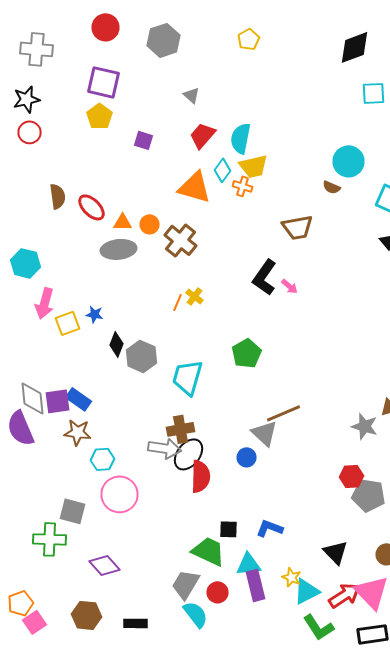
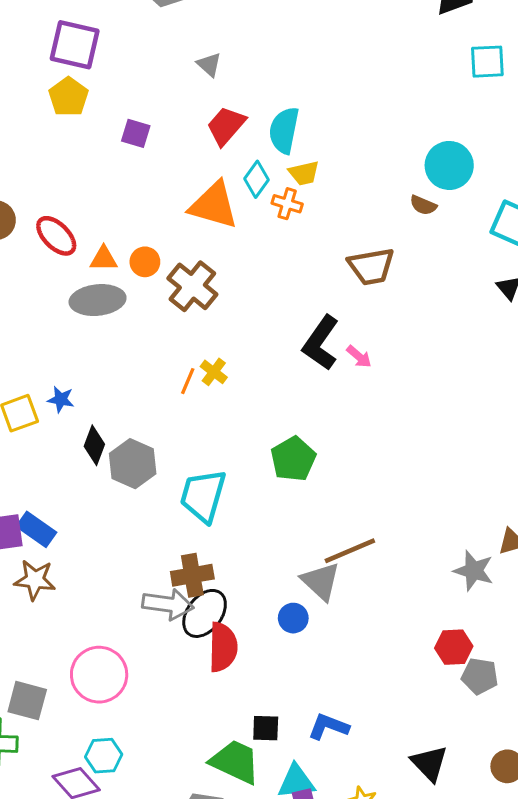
yellow trapezoid: (254, 166) -> (304, 173), size x0.7
cyan hexagon: (102, 459) -> (104, 756), moved
gray pentagon: (368, 495) -> (480, 676), size x0.7

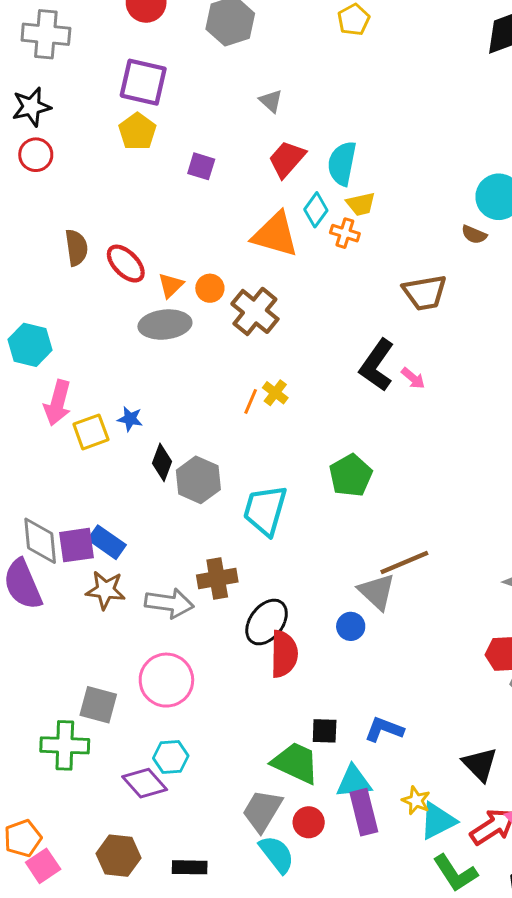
orange triangle: (104, 259) -> (171, 285), turned -44
brown cross: (192, 575) -> (217, 578), moved
gray arrow: (168, 604) -> (169, 603), moved

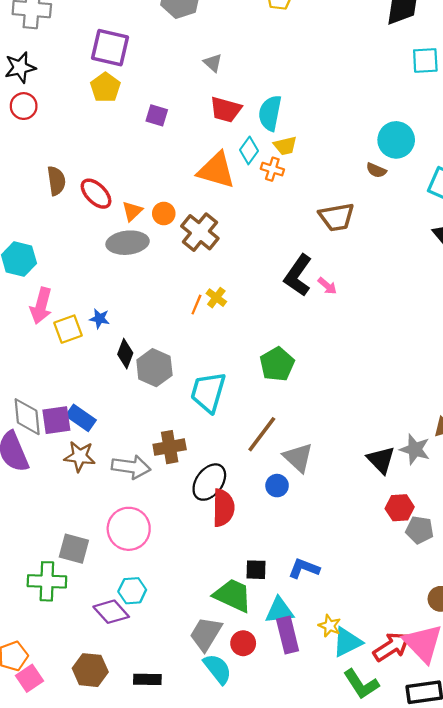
red trapezoid: (287, 159) -> (226, 110), turned -116
brown line: (404, 563) -> (262, 434), moved, turned -30
black triangle: (480, 764) -> (381, 460), moved

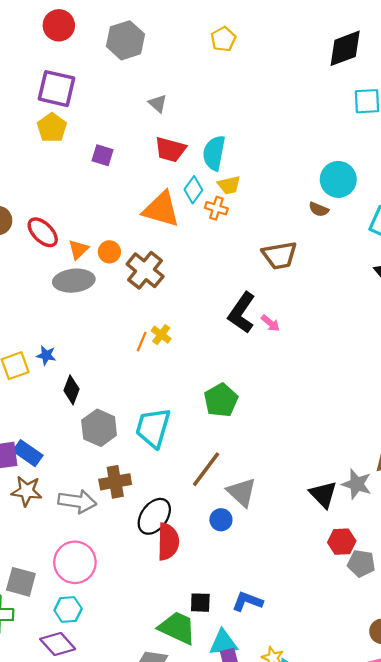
gray hexagon: (154, 368) -> (99, 428), moved
cyan hexagon: (132, 591) -> (68, 609), moved

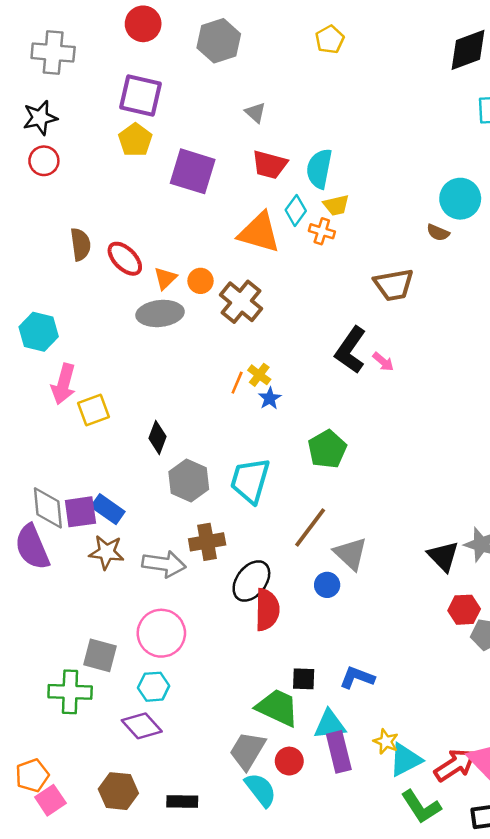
purple square: (103, 155) -> (193, 171), size x1.8
blue star: (46, 355) -> (270, 398), moved, turned 30

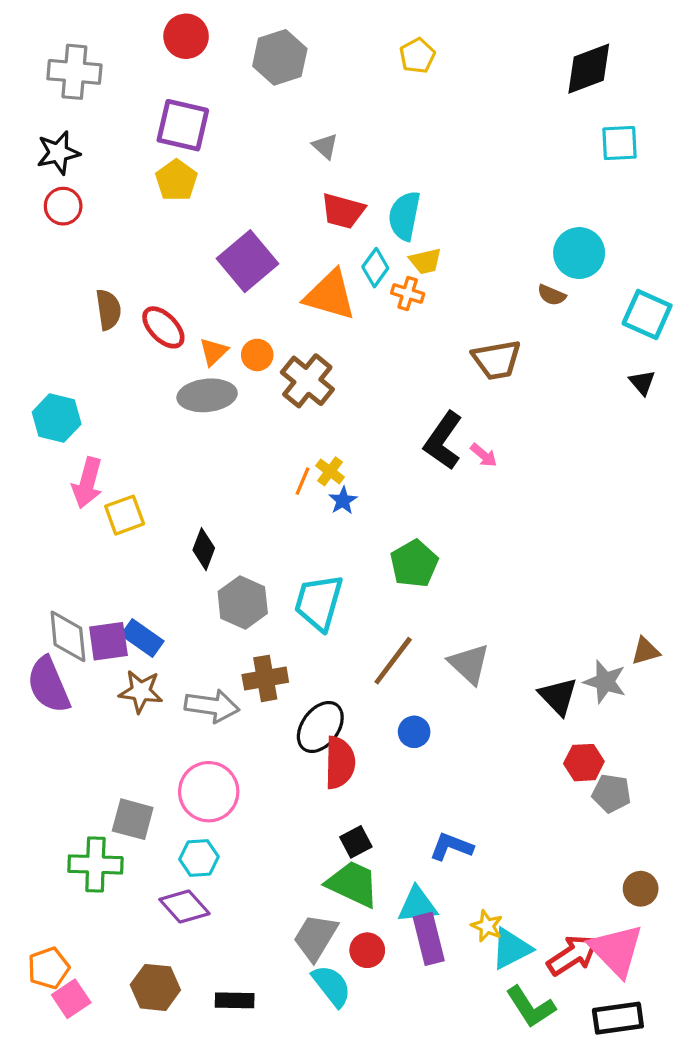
purple square: (193, 171) -> (247, 261), moved, turned 33
gray triangle: (351, 554) -> (469, 664), moved
black square: (304, 679) -> (356, 842), moved, turned -30

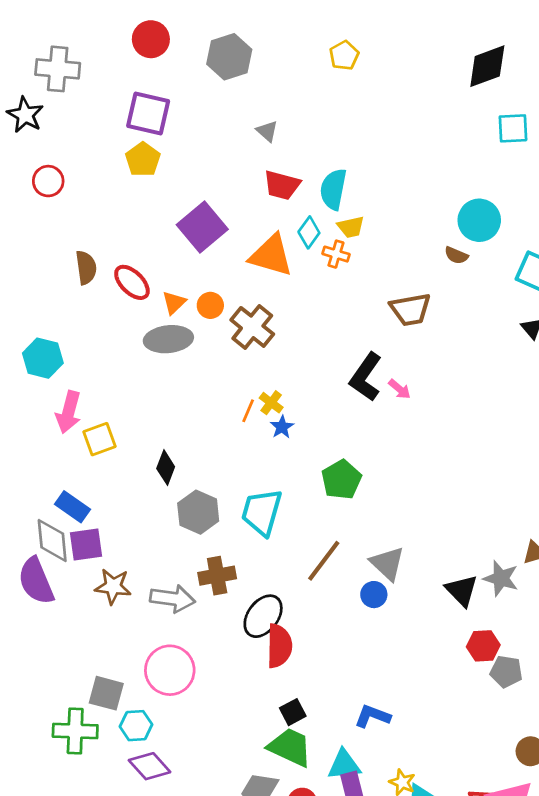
black star: (58, 153) -> (25, 115), moved, turned -30
blue rectangle: (142, 638) -> (73, 507), moved
blue circle: (414, 732) -> (374, 595), moved
cyan hexagon: (199, 858) -> (136, 726), moved

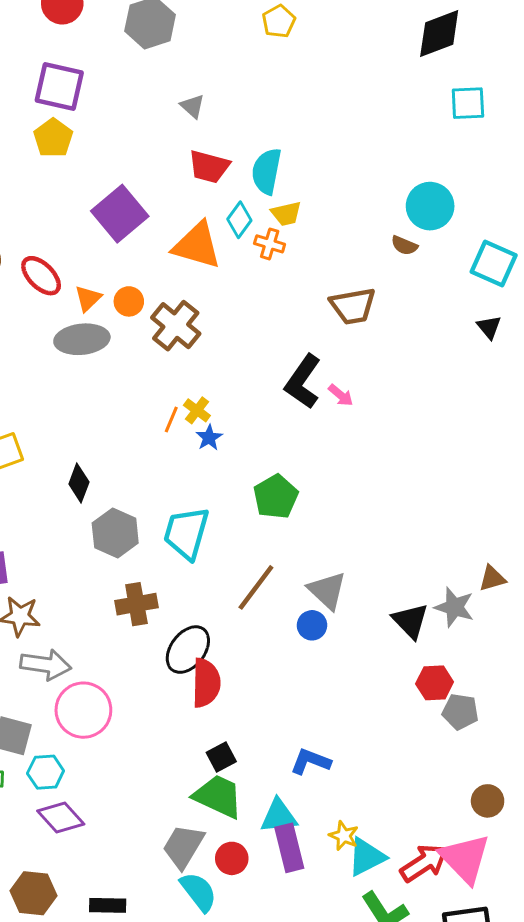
gray arrow: (172, 599) -> (46, 665), moved

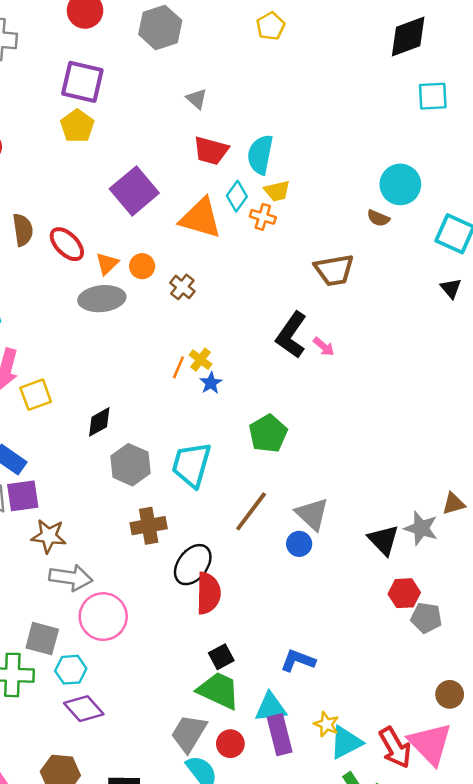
brown cross: (176, 326) -> (182, 287), size x0.6
black diamond: (79, 483) -> (99, 422), turned 40
red arrow: (424, 863) -> (395, 748), turned 93

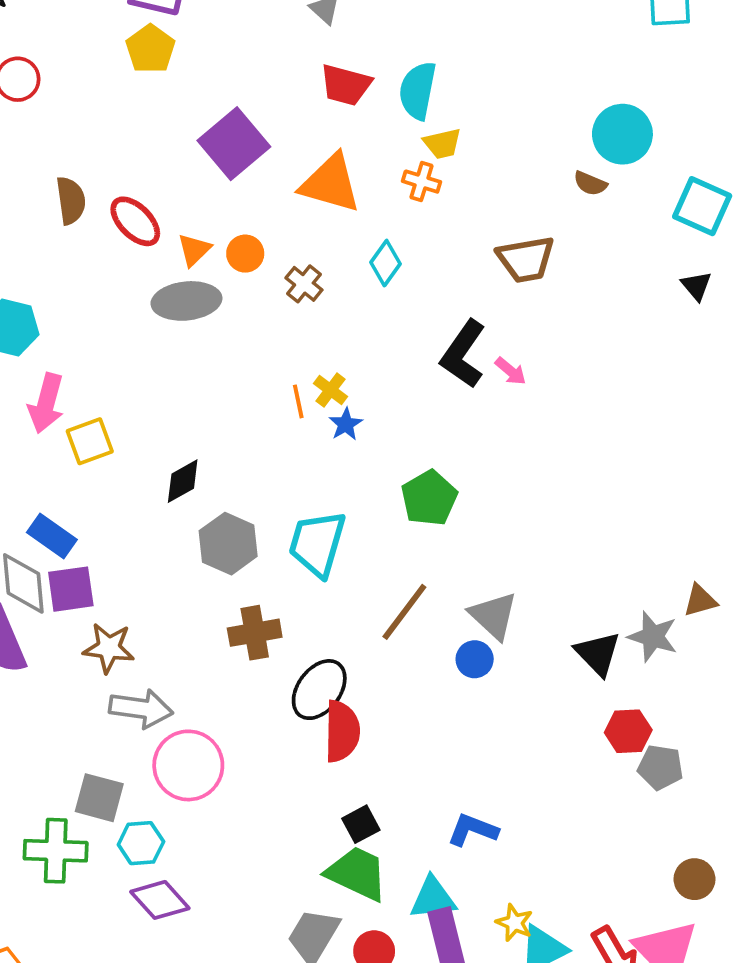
cyan diamond: (237, 196) -> (385, 263), moved
orange line: (178, 367) -> (298, 401), turned -35

